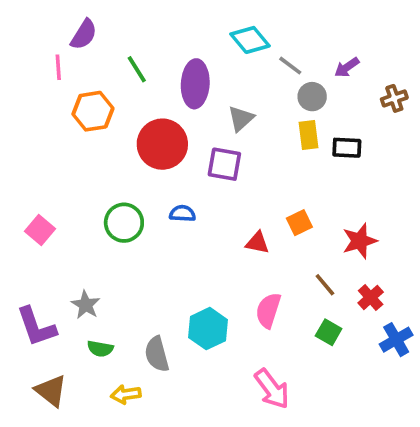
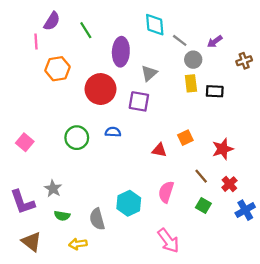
cyan diamond: (250, 40) -> (155, 25), turned 35
green line: (137, 69) -> (86, 30), moved

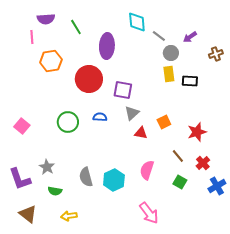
purple semicircle: (52, 21) -> (46, 19), turned 54
gray triangle: (149, 73) -> (132, 113), moved
gray semicircle: (97, 219) -> (86, 177), moved

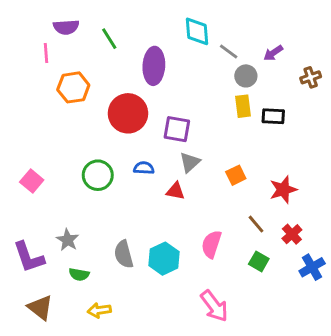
red triangle: (141, 133) -> (175, 191), moved

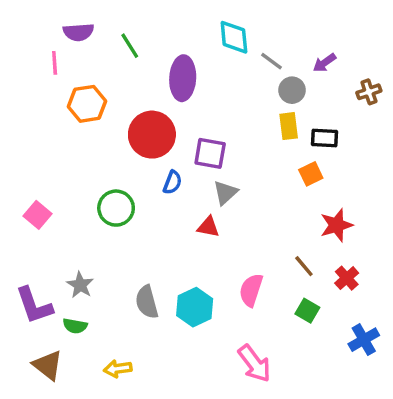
blue semicircle: (144, 168) -> (172, 182), moved, turned 108
orange square: (236, 175) -> (311, 174), moved
blue cross: (312, 267) -> (364, 340), moved
green semicircle: (79, 274) -> (75, 326), moved

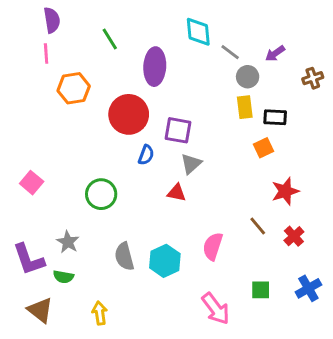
purple semicircle: (78, 32) -> (52, 20), moved, turned -95
green circle: (116, 208) -> (101, 194), moved
green square: (307, 311) -> (261, 290), moved, turned -30
yellow arrow: (118, 369) -> (100, 313), turned 90

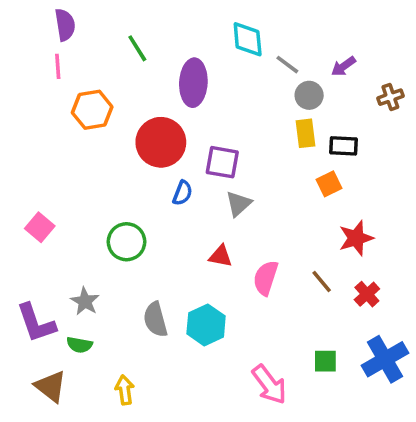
red triangle: (177, 193) -> (220, 256), moved
pink semicircle: (213, 246) -> (266, 278), moved
blue cross: (308, 288) -> (385, 359), size x1.4

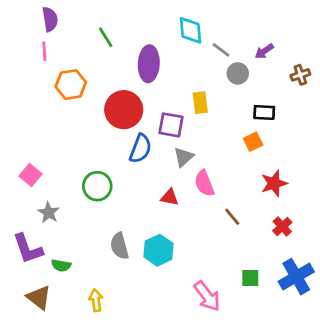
yellow rectangle: (305, 133) -> (200, 103), moved
blue semicircle: (183, 193) -> (140, 149), size x1.5
pink semicircle: (266, 278) -> (204, 183), moved, turned -40
brown line: (322, 282) -> (232, 217), moved
gray star: (85, 301) -> (49, 213), moved

